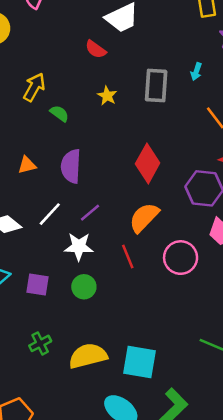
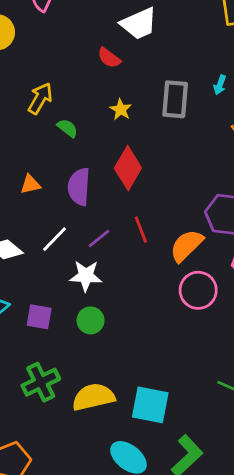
red diamond: (148, 163) -> (128, 168), moved
orange semicircle: (144, 217) -> (186, 246), moved
red line: (128, 256) -> (141, 229), moved
green cross: (40, 343) -> (41, 382), size x1.5

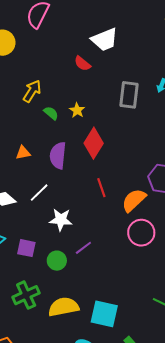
yellow star: (121, 110) -> (77, 110), moved
purple line: (99, 238) -> (83, 248), moved
green circle: (91, 320) -> (57, 261), moved

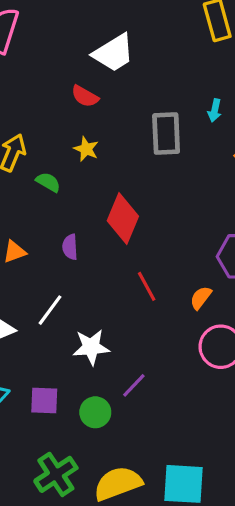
yellow star: (77, 110) -> (86, 149), moved
purple semicircle: (58, 155) -> (70, 247), size x0.6
orange semicircle: (134, 200) -> (201, 298), size x0.6

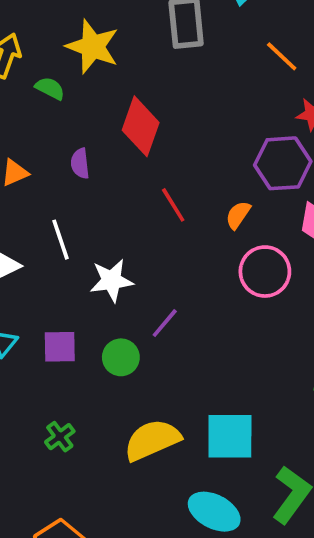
yellow star: (86, 149) -> (93, 47), size x1.8
white line: (50, 310) -> (61, 240), turned -52
green cross: (56, 474) -> (60, 437), moved, size x0.6

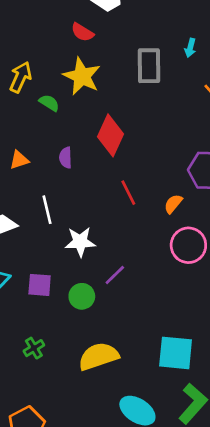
cyan square: (230, 436) -> (176, 353), moved

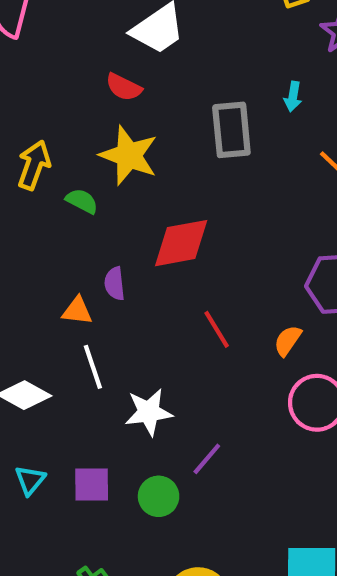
red diamond: (110, 135) -> (181, 243), turned 60
orange triangle: (19, 160) -> (77, 311), moved, turned 30

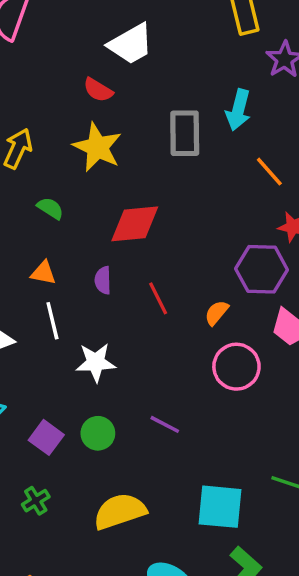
cyan arrow: (293, 97) -> (238, 110), size x1.6
green semicircle: (82, 201) -> (50, 208), moved
purple semicircle: (115, 284) -> (103, 280), moved
purple line: (207, 459) -> (165, 424), moved, turned 72
purple square: (92, 484) -> (46, 437), moved, turned 32

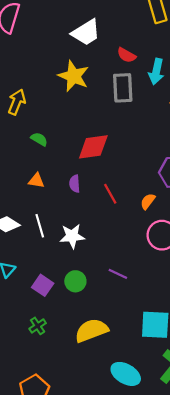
red semicircle: (98, 90) -> (127, 55), moved
yellow star: (97, 147) -> (74, 76), moved
white line: (52, 321) -> (40, 226), moved

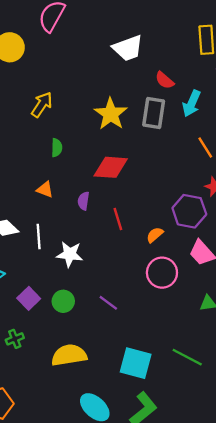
yellow star: (74, 76) -> (111, 114), moved
green semicircle: (39, 139) -> (57, 148), turned 49

